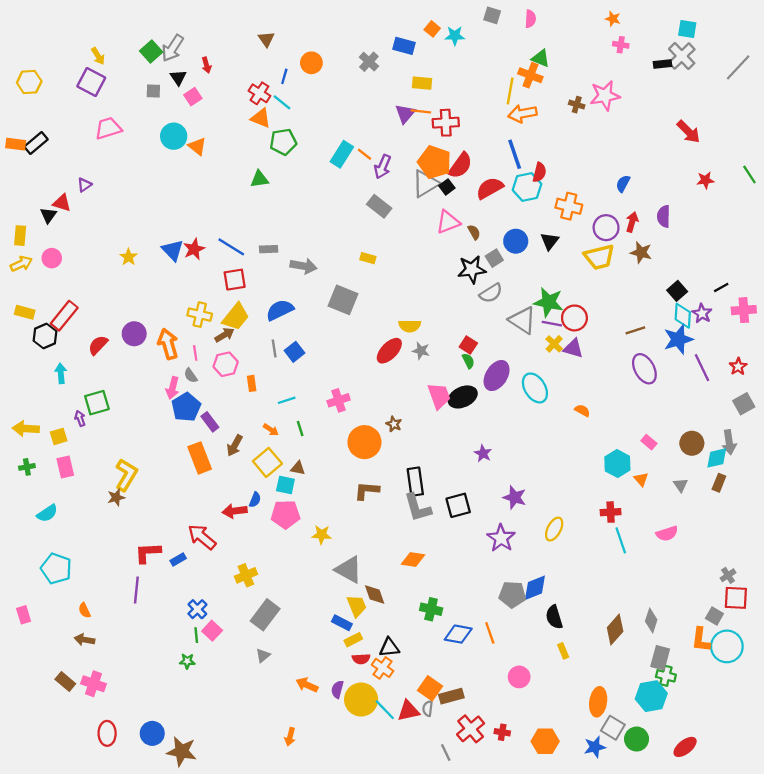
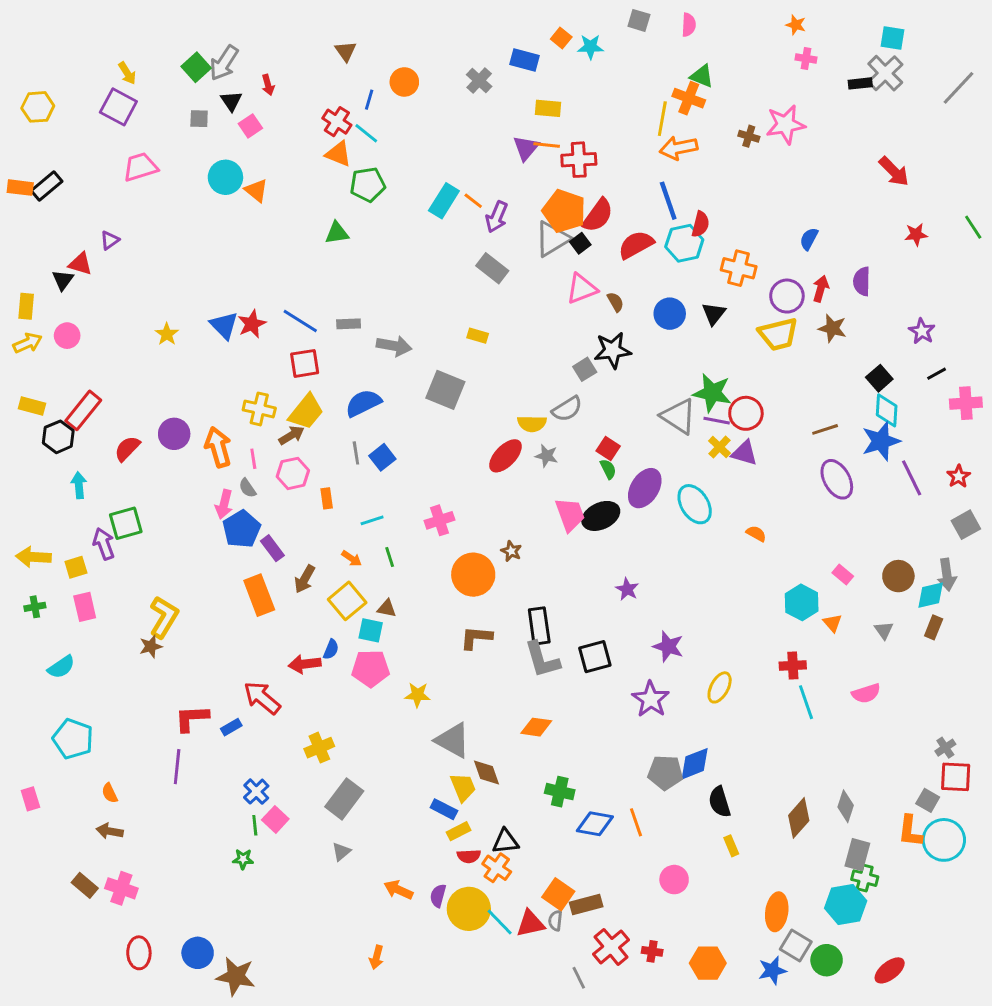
gray square: (494, 258) -> (585, 369), moved
gray semicircle: (491, 293) -> (567, 409), moved
purple star: (702, 313) -> (922, 331), moved
purple arrow: (80, 418) -> (104, 544), size x1.5

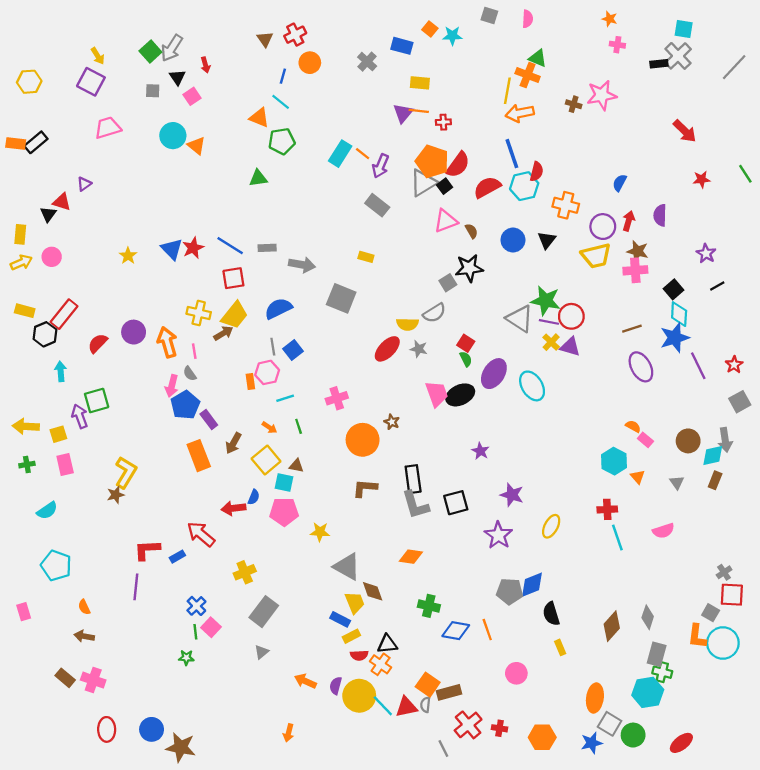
red cross: (337, 122) -> (295, 35), moved, turned 30
red cross: (579, 160) -> (443, 122), size x0.6
pink cross: (966, 403) -> (635, 270), moved
pink hexagon: (293, 473) -> (267, 372), moved
orange semicircle: (756, 534) -> (633, 426), moved

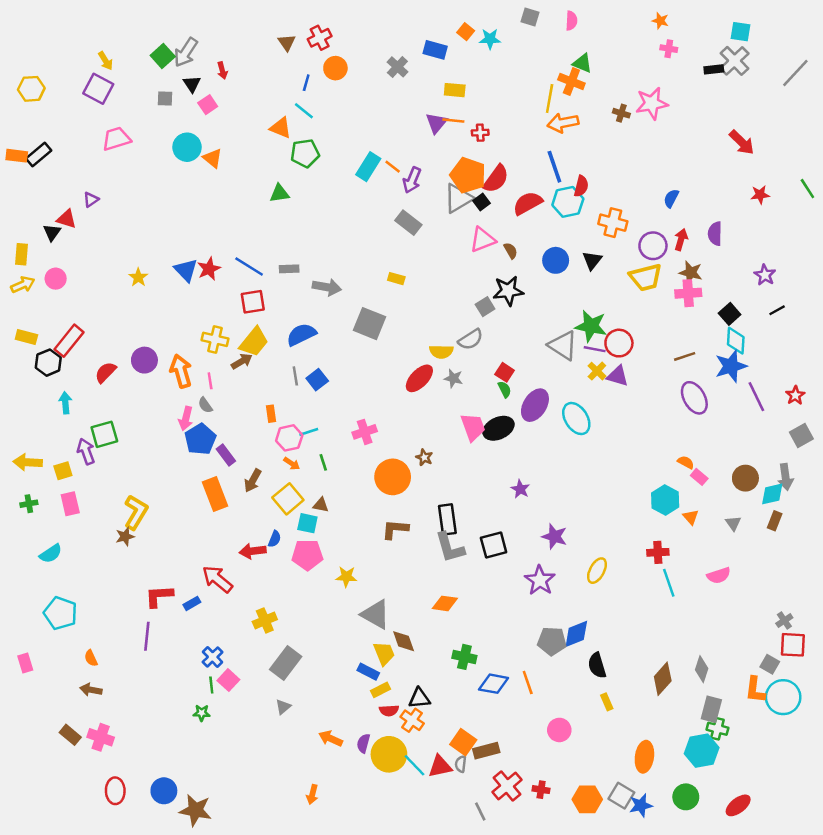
pink hexagon: (267, 372) -> (289, 438), moved
gray square: (610, 724) -> (621, 796), moved

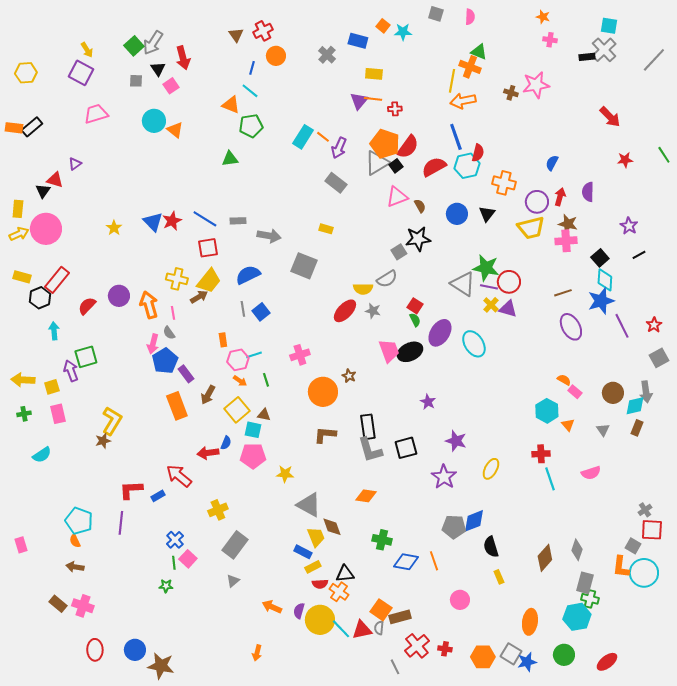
red arrow: (222, 71) -> (183, 58), size x1.6
pink circle: (56, 279) -> (46, 229), size x1.8
cyan pentagon: (60, 613) -> (79, 521), moved

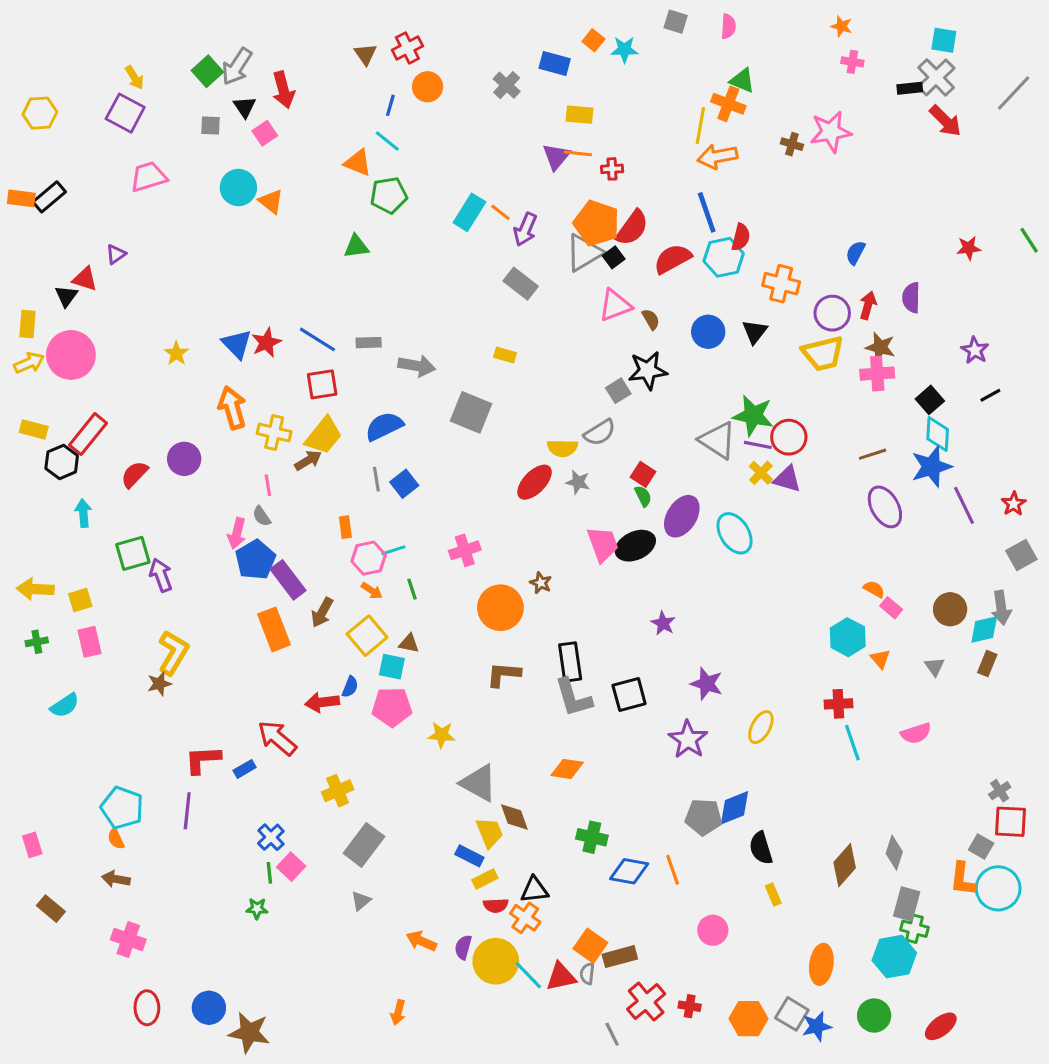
red arrow: (610, 117) -> (945, 121), moved
orange arrow: (149, 305) -> (232, 408), moved
purple arrow: (71, 371) -> (161, 575), moved
purple rectangle: (186, 374) -> (288, 580), size x1.4
brown rectangle: (58, 604) -> (51, 909), moved

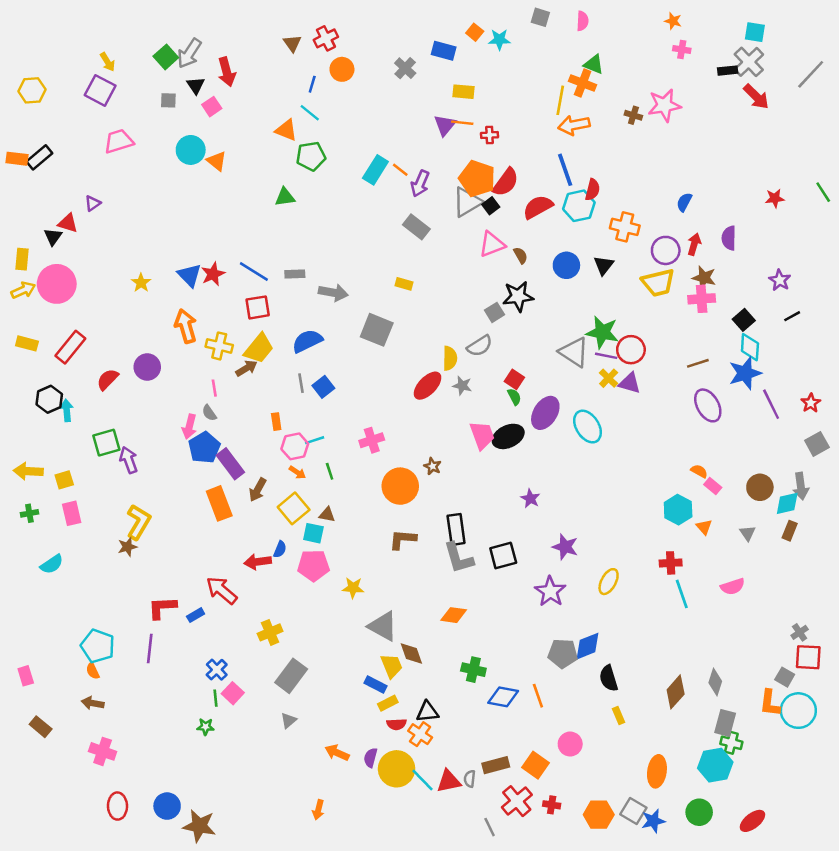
yellow semicircle: (562, 448) -> (450, 358), turned -90
black hexagon: (62, 462) -> (49, 399), moved
orange square: (590, 946) -> (535, 765), moved

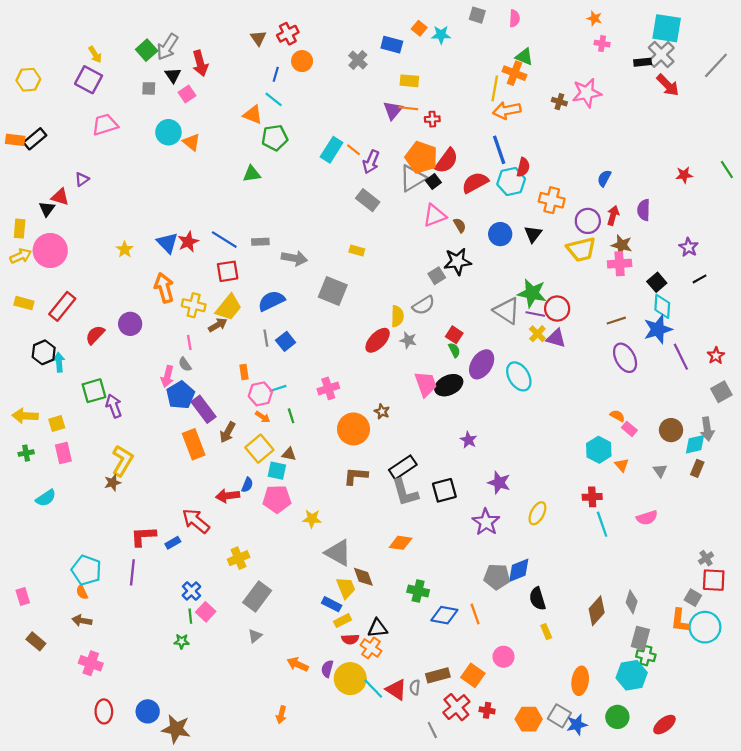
cyan square: (755, 32) -> (667, 28), size x1.6
black rectangle: (456, 529) -> (403, 467), turned 64
red triangle: (449, 781) -> (396, 690), turned 45

